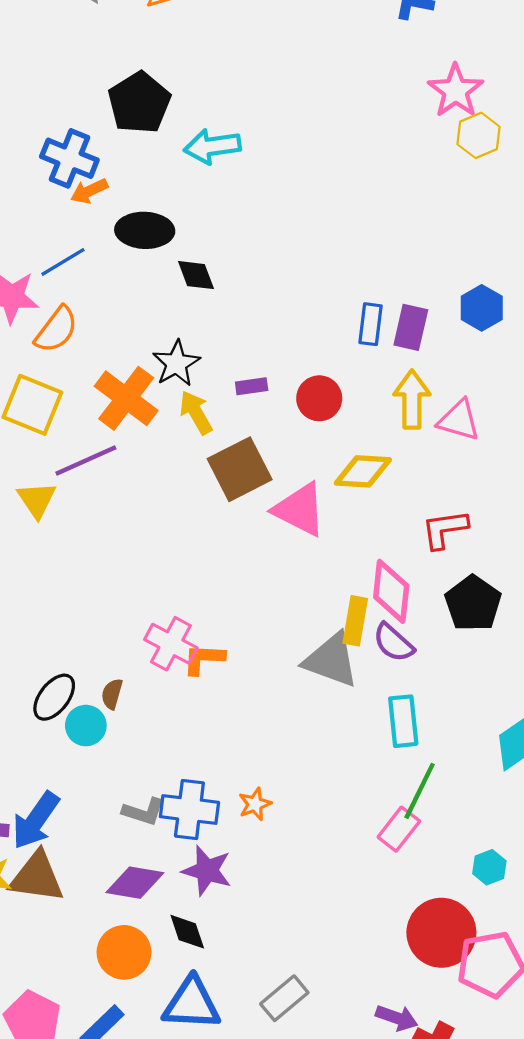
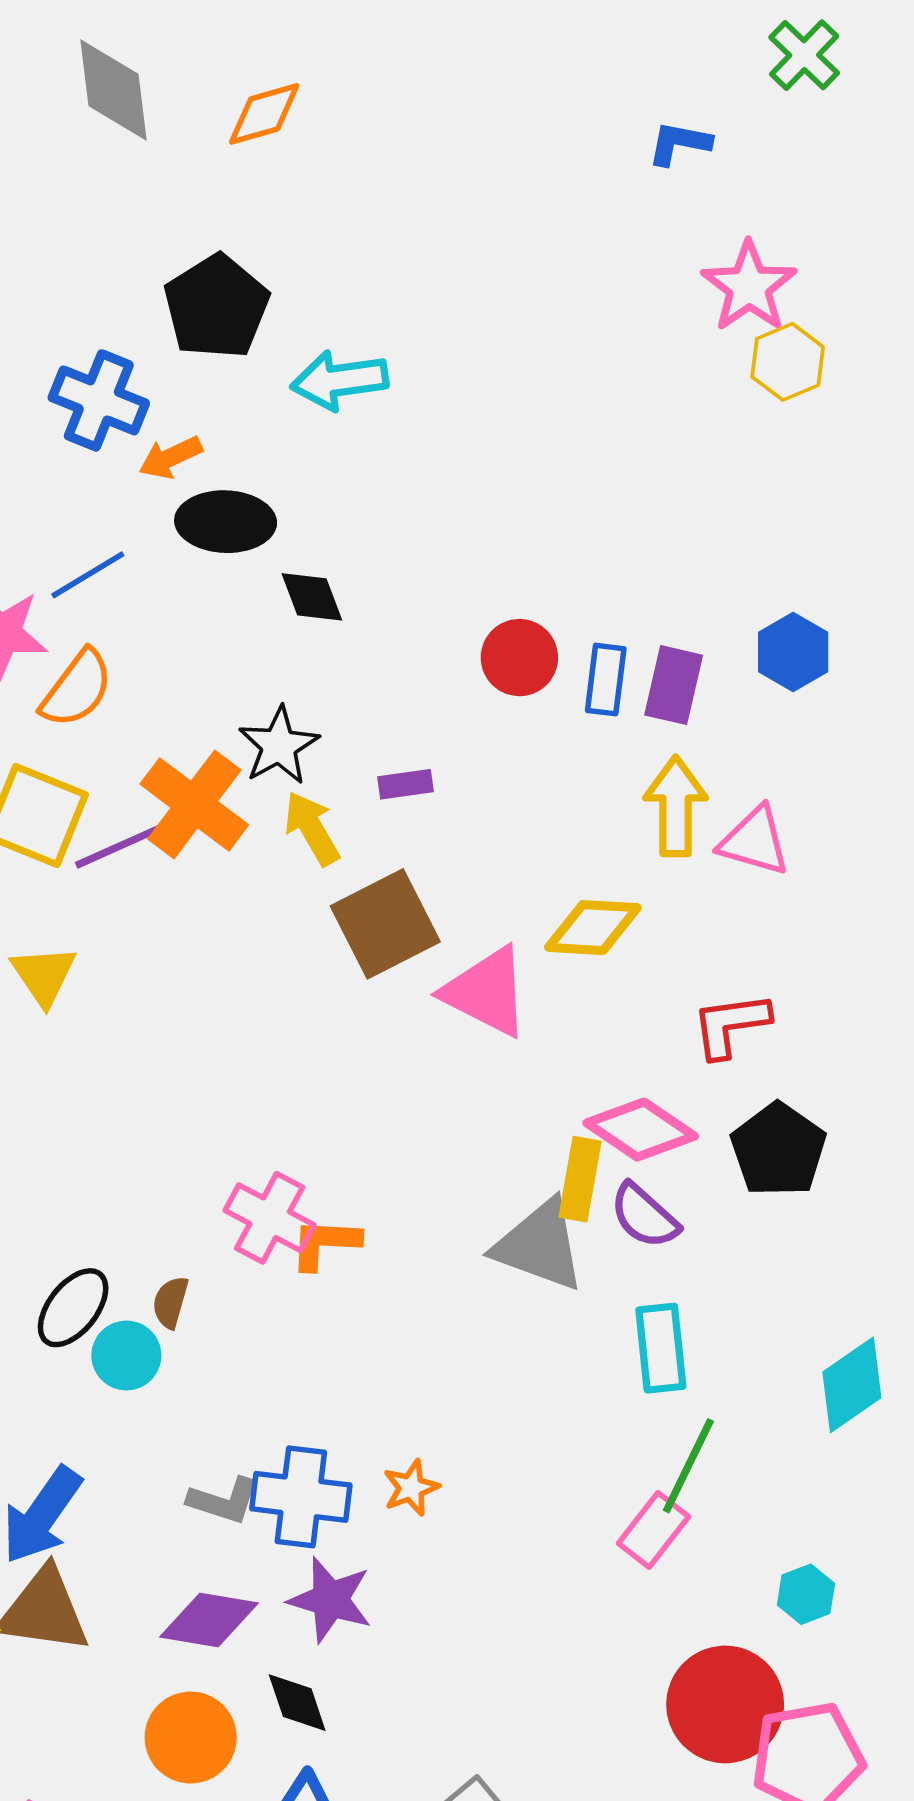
orange arrow: (89, 191) -> (170, 457), moved
red circle: (319, 398) -> (519, 658), moved
purple line: (86, 460) -> (126, 843), moved
pink diamond: (391, 591) -> (641, 1130), turned -62

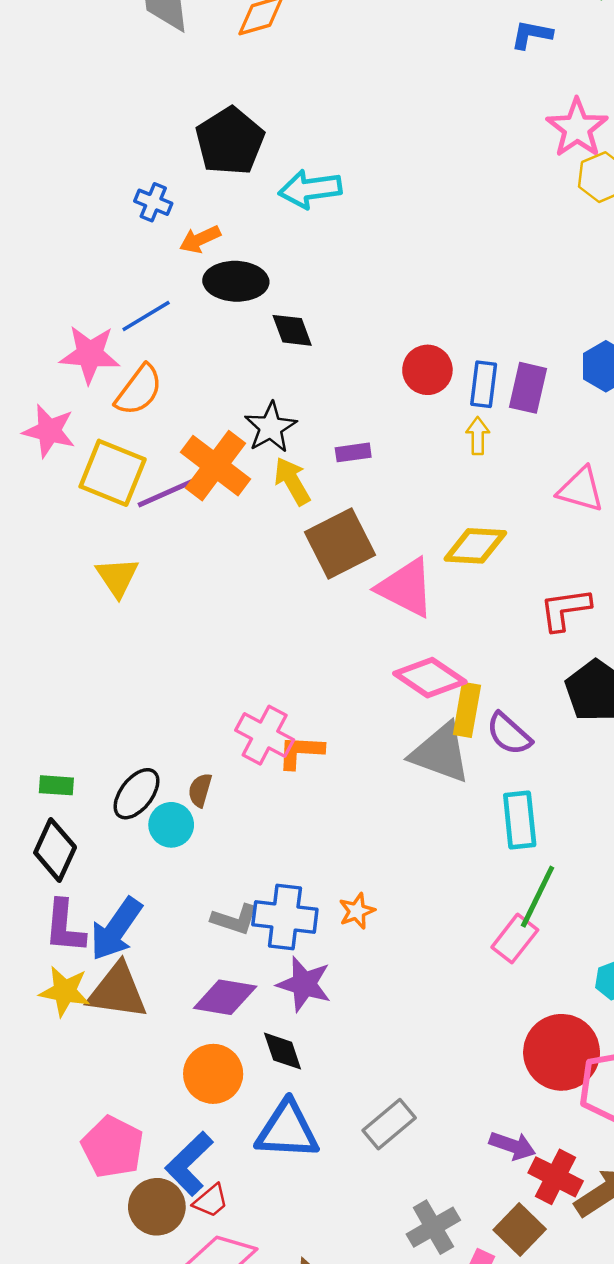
blue cross: (99, 400) -> (153, 202), size x0.6
yellow arrow: (676, 806) -> (478, 436), moved, size x0.6
pink diamond: (641, 1130) -> (430, 678), moved

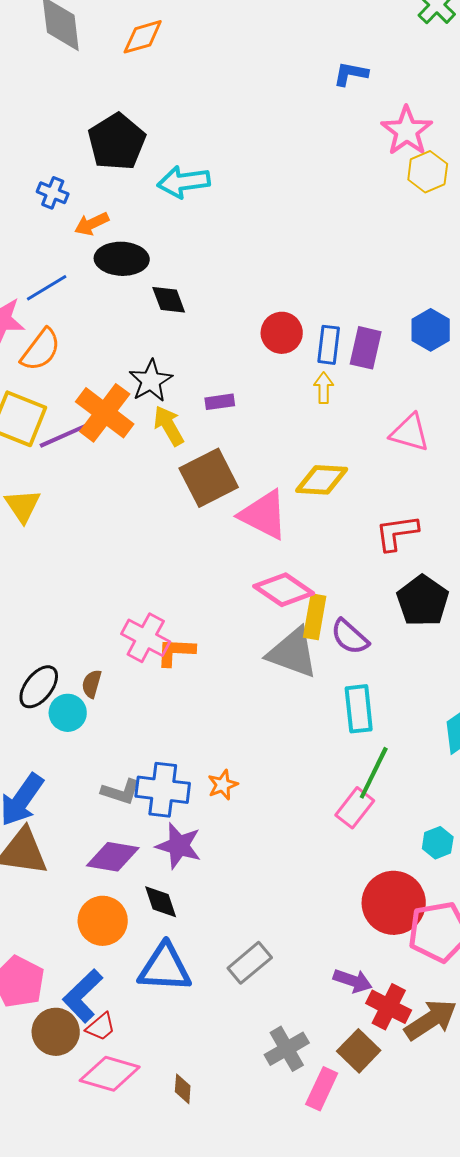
blue L-shape: (532, 35) -> (351, 74), moved

